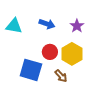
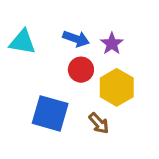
purple star: (77, 26) -> (112, 44), moved
red circle: (50, 52) -> (81, 70), moved

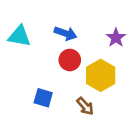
purple star: (112, 44) -> (116, 38), moved
blue square: (50, 113) -> (43, 98), size x0.6

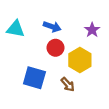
blue square: (43, 98) -> (34, 78), size x1.5

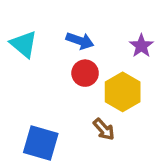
cyan triangle: (16, 29) -> (24, 44), turned 30
blue square: (34, 78) -> (41, 143), moved

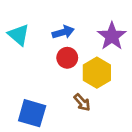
blue arrow: (80, 41) -> (63, 32), turned -35
purple star: (141, 46) -> (112, 36), size x1.5

